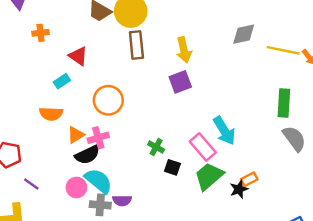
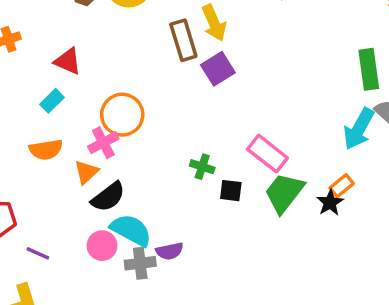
brown rectangle: (136, 45) -> (183, 40), moved
cyan arrow: (224, 131) -> (359, 129), moved, turned 72
pink cross: (98, 138) -> (103, 143), moved

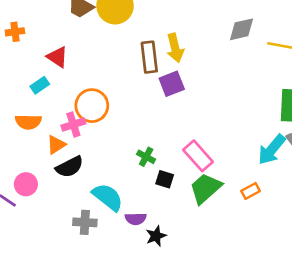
black star: (330, 203) -> (156, 236), moved
cyan semicircle: (131, 230) -> (108, 197), moved
pink circle: (102, 246) -> (26, 184), moved
purple semicircle: (170, 251) -> (136, 219), moved

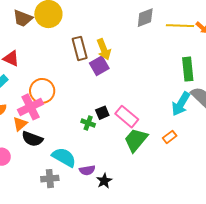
yellow arrow: (175, 48) -> (104, 49), moved
pink cross: (73, 124) -> (30, 107), size x1.4
black semicircle: (70, 167) -> (32, 139), turned 55
black square: (165, 179) -> (102, 113), moved, turned -32

